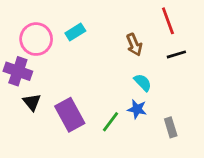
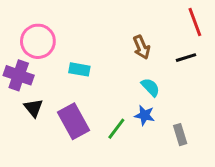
red line: (168, 21) -> (195, 22), moved
cyan rectangle: (75, 32) -> (79, 69), moved, turned 42

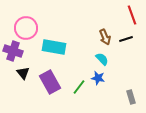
brown arrow: (142, 47) -> (105, 37), moved
cyan rectangle: (79, 69) -> (54, 47), size x1.6
gray rectangle: (180, 135) -> (131, 97), moved

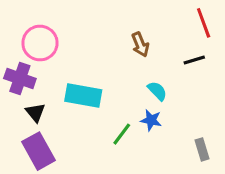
brown arrow: (105, 37) -> (140, 45), moved
cyan rectangle: (54, 47) -> (83, 95), moved
purple rectangle: (50, 82) -> (38, 151), moved

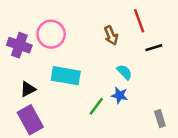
red line: (204, 23) -> (139, 21), moved
pink circle: (40, 43) -> (51, 34), moved
purple cross: (20, 79) -> (19, 45), moved
black triangle: (35, 112) -> (28, 89), turned 42

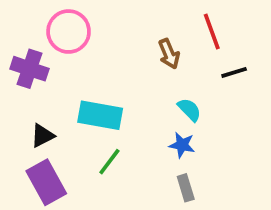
pink circle: (51, 34) -> (69, 32), moved
green line: (96, 106) -> (109, 162), moved
gray rectangle: (160, 119) -> (186, 188), moved

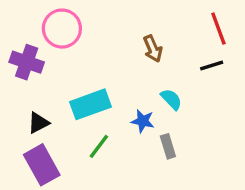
red line: (212, 32) -> (218, 29), moved
cyan rectangle: (100, 115) -> (91, 104), turned -30
blue star: (182, 145) -> (143, 121), moved
gray rectangle: (186, 188) -> (168, 146), moved

